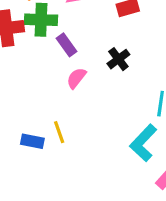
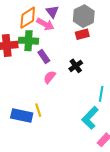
blue rectangle: (32, 141) -> (22, 115), size x1.5

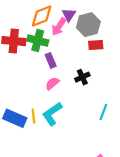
gray hexagon: (84, 16) -> (88, 25), moved
pink arrow: (45, 24) -> (59, 27), turned 84
cyan L-shape: (90, 118) -> (52, 114), moved

